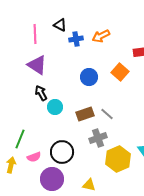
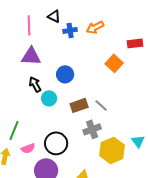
purple triangle: (37, 65) -> (31, 56), turned -30
blue circle: (89, 77) -> (65, 74), moved

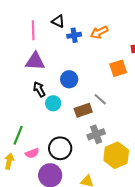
orange square: (114, 63) -> (118, 68), turned 30
gray line: (101, 105) -> (100, 99), moved

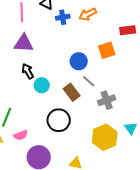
blue circle: (69, 79) -> (79, 61), moved
brown rectangle: (83, 110) -> (72, 92), turned 72
gray cross: (96, 134) -> (107, 100), moved
black circle: (60, 148) -> (59, 120), moved

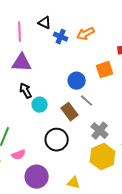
blue cross: (63, 17) -> (61, 37), turned 32
gray cross: (107, 100) -> (100, 131), moved, turned -30

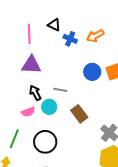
blue circle: (77, 81) -> (92, 72), moved
gray line: (87, 101) -> (60, 90), moved, turned -32
black circle: (57, 140) -> (45, 142), moved
pink semicircle: (19, 155) -> (28, 112), moved

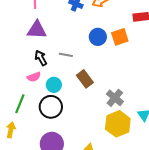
cyan circle: (49, 107) -> (54, 85), moved

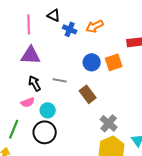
brown rectangle: (85, 79) -> (88, 94), moved

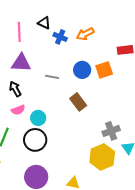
gray line: (60, 80) -> (52, 77), moved
black arrow: (35, 83) -> (15, 89), moved
gray cross: (109, 123) -> (111, 131), moved, turned 30

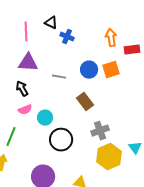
orange arrow: (85, 34) -> (111, 38), moved, turned 108
gray cross: (111, 131) -> (100, 131), moved
black circle: (35, 140) -> (61, 140), moved

